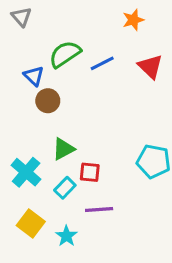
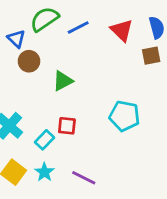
green triangle: (63, 149) -> (63, 81), moved
purple line: (99, 210) -> (84, 178), moved, turned 30
cyan star: (66, 236) -> (44, 172), moved

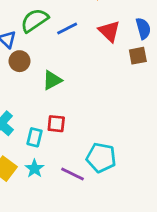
cyan pentagon: (124, 116) -> (101, 158), moved
cyan rectangle: (44, 140) -> (34, 137), turned -30

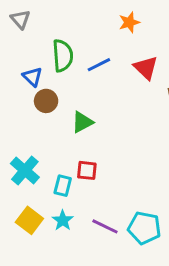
green semicircle: (34, 20) -> (63, 56), turned 120
cyan pentagon: (101, 158) -> (144, 228), moved

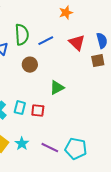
brown circle: (46, 101) -> (30, 65), moved
green triangle: (82, 122) -> (57, 88), moved
cyan rectangle: (63, 186) -> (20, 108), moved

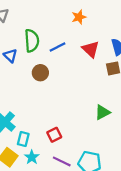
green triangle: (57, 88) -> (102, 112), moved
cyan rectangle: (20, 108) -> (23, 139), moved
red square: (38, 111) -> (54, 135), moved, turned -32

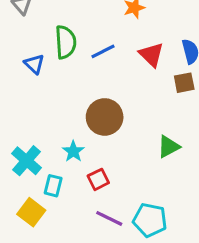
brown circle: (40, 73) -> (105, 117), moved, size x1.5
cyan star: (32, 157) -> (73, 151), moved

